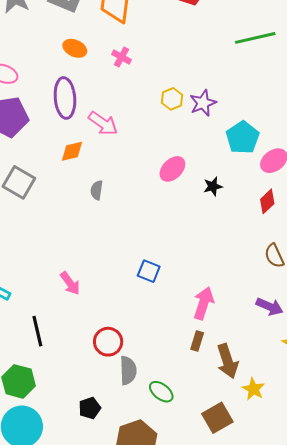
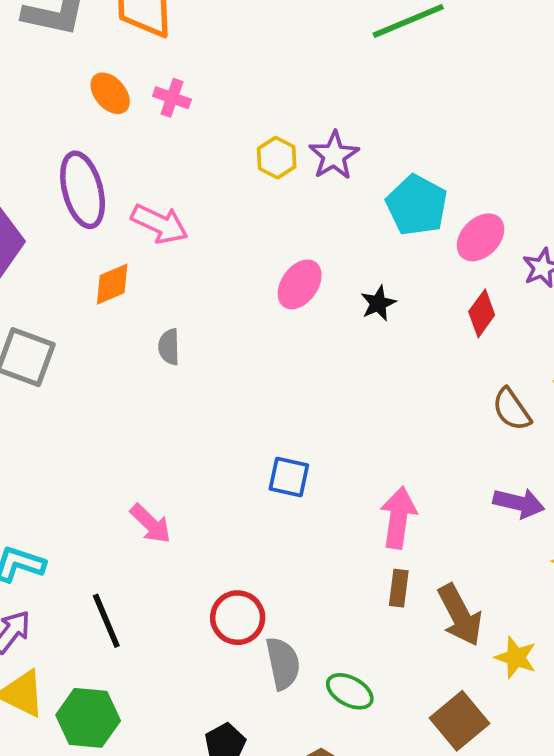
orange ellipse: (75, 48) -> (110, 93), moved, turned 35

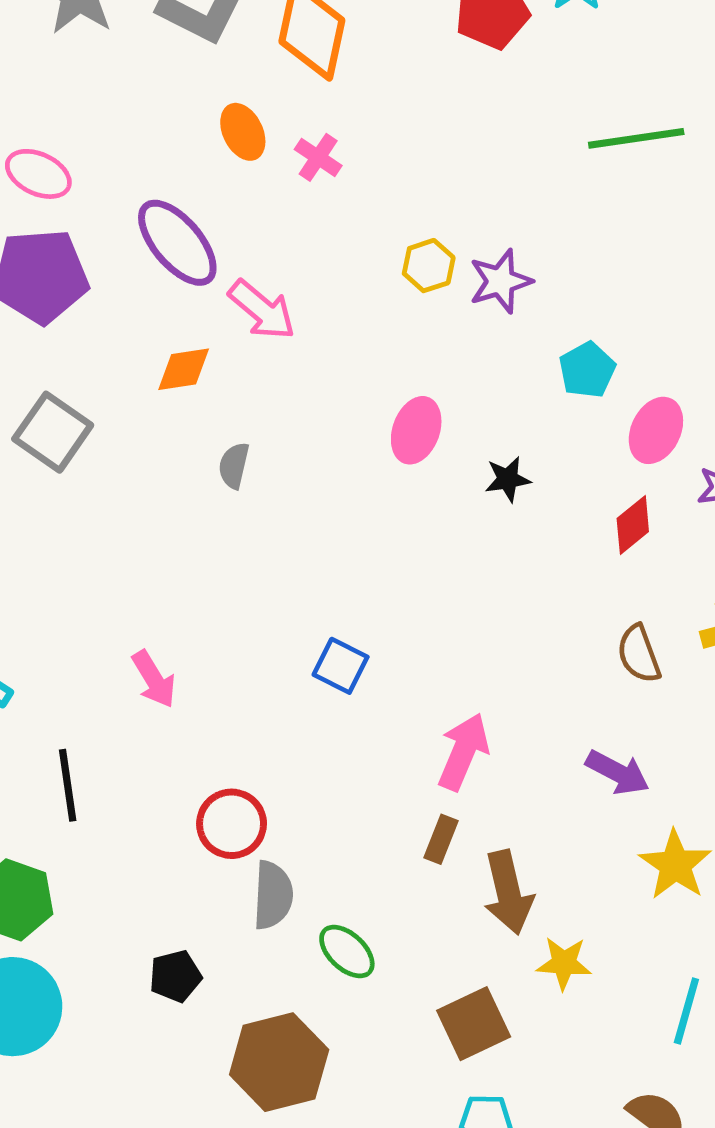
purple ellipse: (83, 190) -> (177, 243), turned -40
cyan pentagon: (417, 205) -> (587, 370), size x0.7
pink ellipse: (481, 237) -> (656, 430), turned -33
pink ellipse: (300, 284) -> (416, 430), turned -30
yellow star: (516, 657) -> (564, 963), turned -30

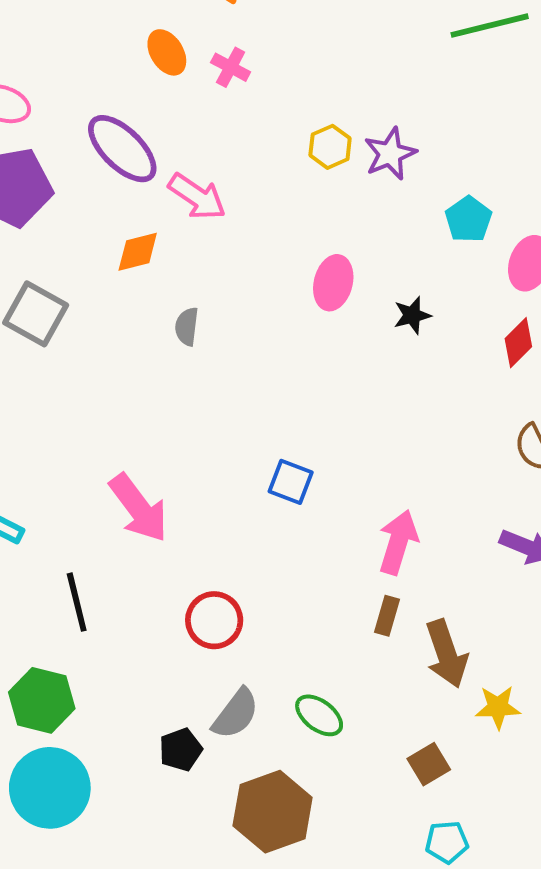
pink arrow: (154, 679) -> (139, 508), size x1.5
gray semicircle: (273, 895) -> (236, 714), moved, turned 40
brown square: (474, 1024) -> (429, 764), size x0.7

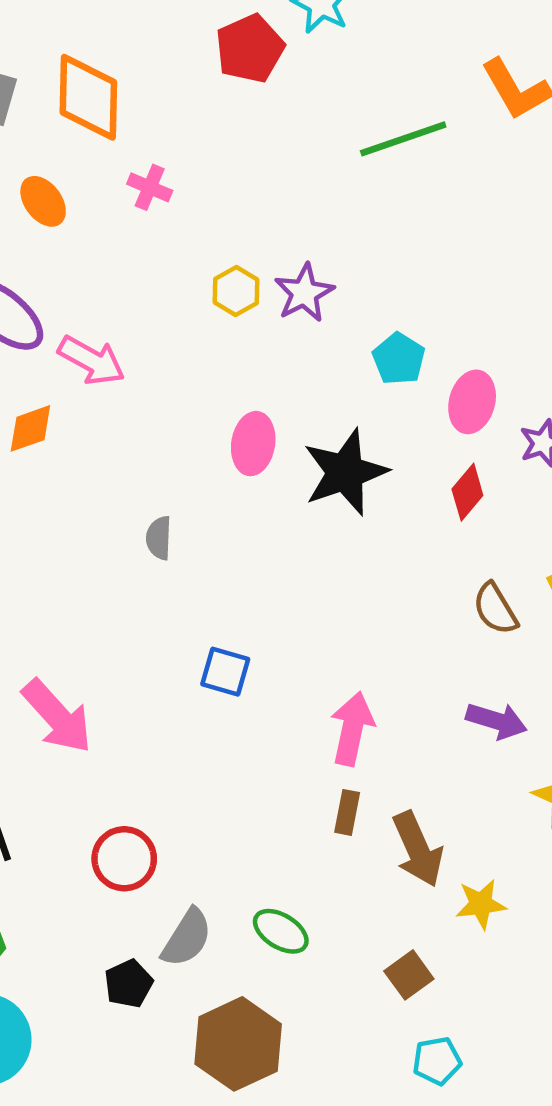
pink cross: (231, 67) -> (150, 187), moved
black star: (412, 315) -> (345, 472), size x2.0
gray semicircle: (187, 327) -> (159, 538), moved
red circle: (214, 620) -> (124, 859), moved

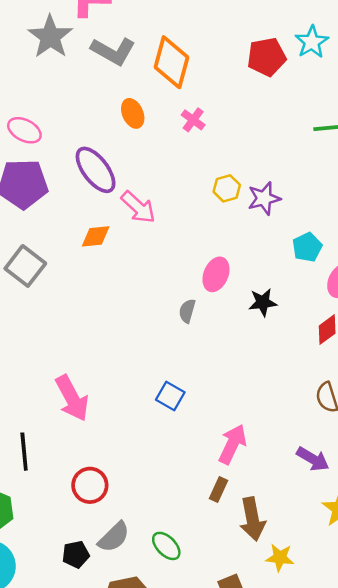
black star: (345, 472) -> (263, 302), size x0.6
gray semicircle: (159, 538) -> (187, 311), moved

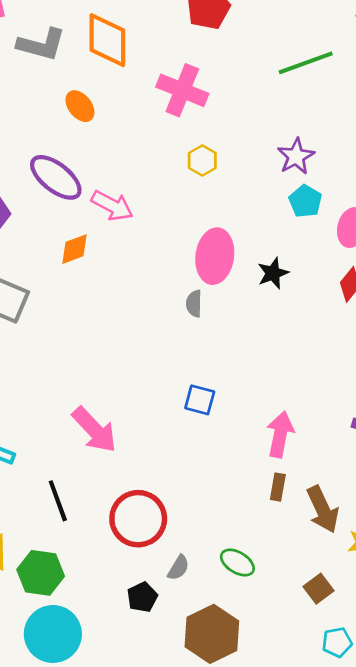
pink cross: (193, 120) -> (182, 90), moved, size x1.8
purple star: (264, 198) -> (296, 156), moved
pink ellipse: (216, 274) -> (215, 256), size x1.4
red circle: (90, 485) -> (138, 519), size x1.4
gray semicircle: (114, 537) -> (178, 568), size x0.7

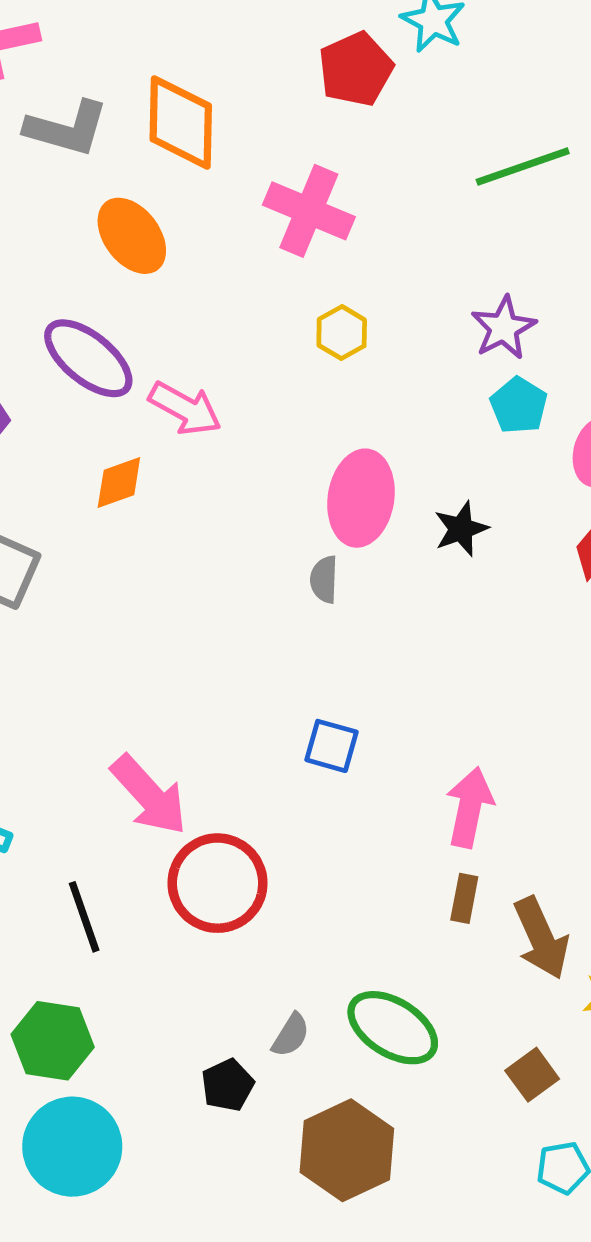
orange ellipse: (80, 106) -> (132, 236), size x1.4
red circle: (138, 519) -> (218, 883), moved
green ellipse: (237, 563) -> (393, 1028), size x1.5

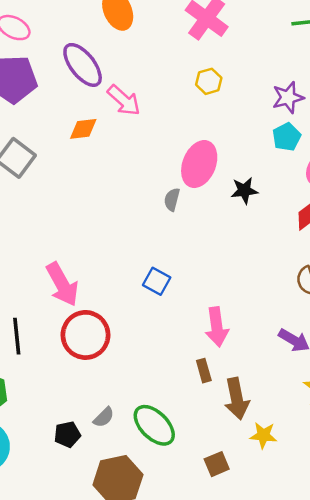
pink arrow: (470, 807) -> (217, 327), turned 147
brown rectangle: (464, 898) -> (204, 371), turned -40

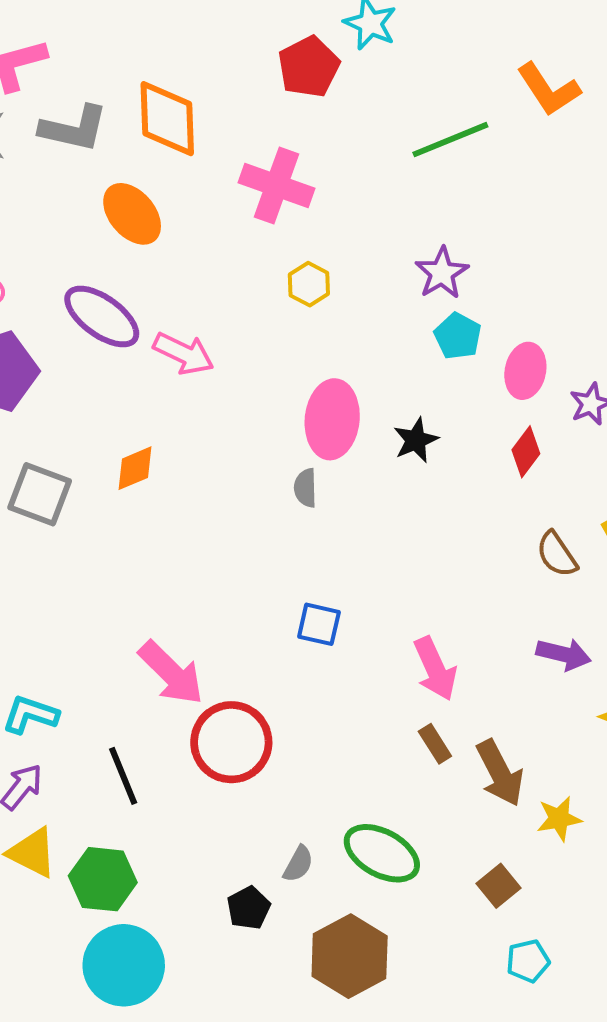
orange diamond: (83, 129) -> (135, 468), moved

